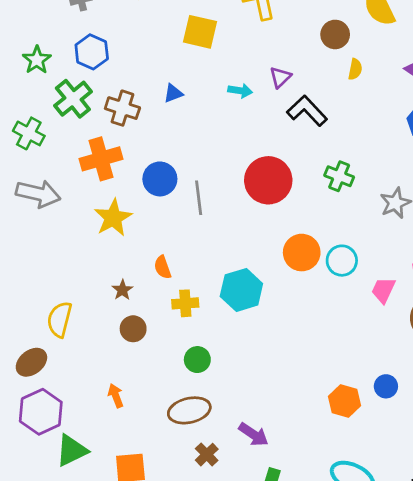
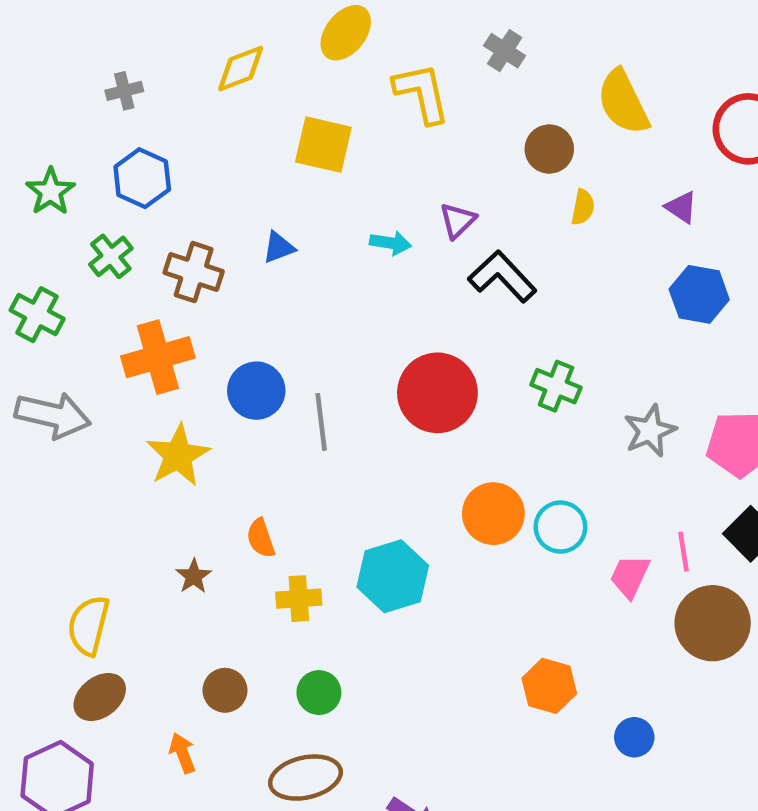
green cross: (73, 99) -> (111, 256), size x0.7
brown circle: (133, 329) -> (225, 690), moved
brown ellipse: (31, 362) -> (100, 697), moved
orange hexagon: (344, 401) -> (549, 686), moved

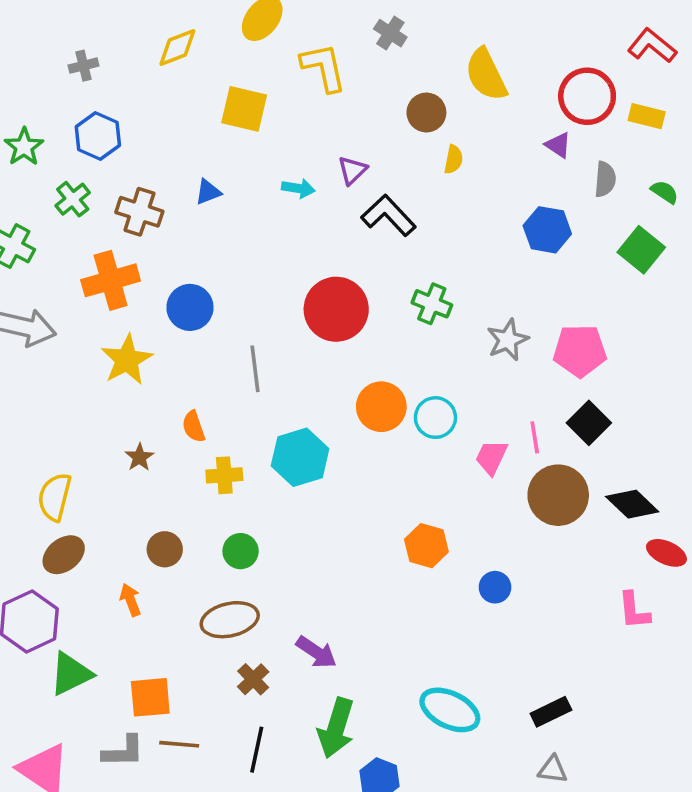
purple triangle: (681, 207) -> (558, 145), moved
gray line: (321, 422) -> (255, 369), moved

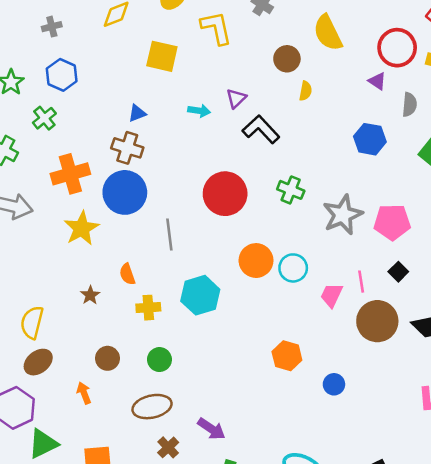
brown cross: (139, 212) -> (127, 148), moved
blue circle: (190, 307) -> (125, 192), size x1.4
gray star: (508, 340) -> (343, 215), size x1.4
black square: (589, 423) -> (398, 272), size x0.7

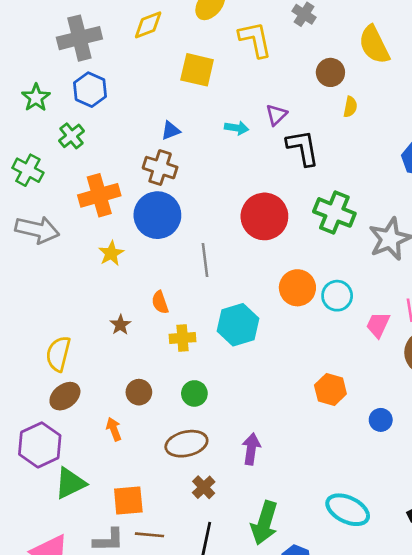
gray cross: (52, 27) -> (79, 38), size x2.0
black L-shape: (261, 129) -> (303, 148), turned 33
green cross: (291, 190) -> (334, 212), size x1.4
yellow star: (81, 228) -> (111, 253), size x0.7
purple arrow: (211, 429) -> (251, 449), moved, turned -116

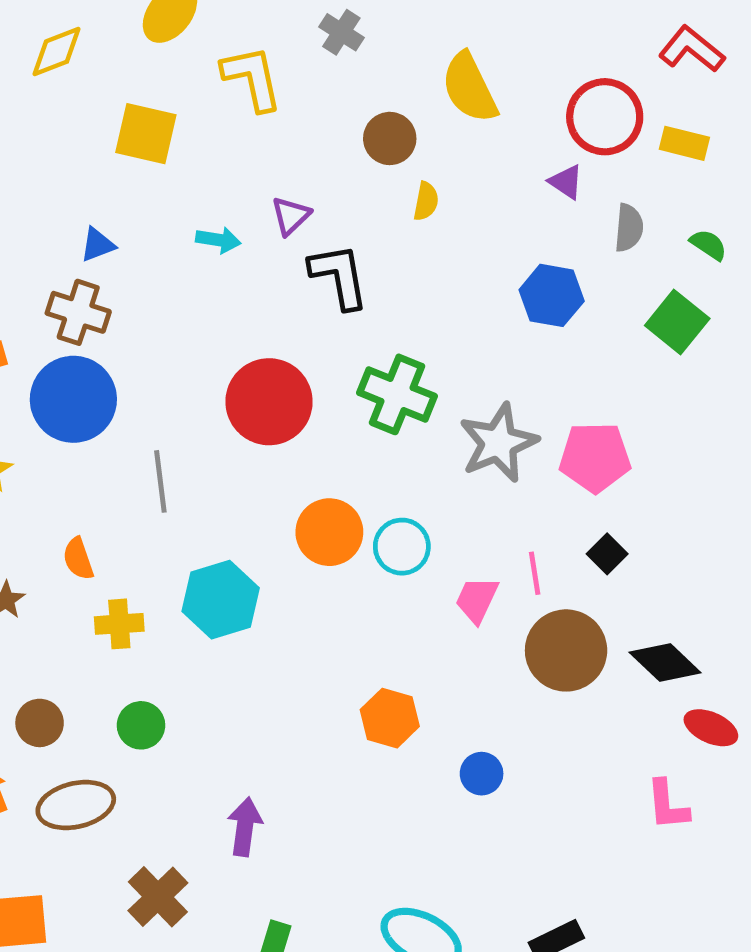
brown ellipse: (186, 444) -> (76, 805), moved
brown cross: (204, 487) -> (158, 897), size x1.4

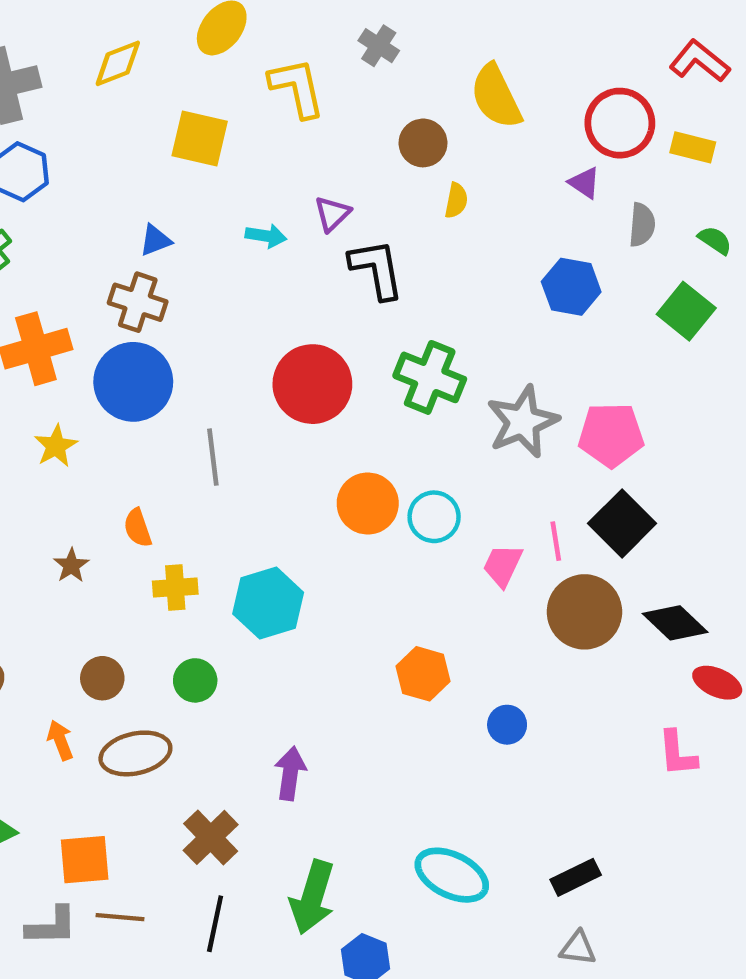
black square: (607, 554) -> (622, 523), size x1.8
cyan hexagon: (221, 600) -> (268, 603), moved

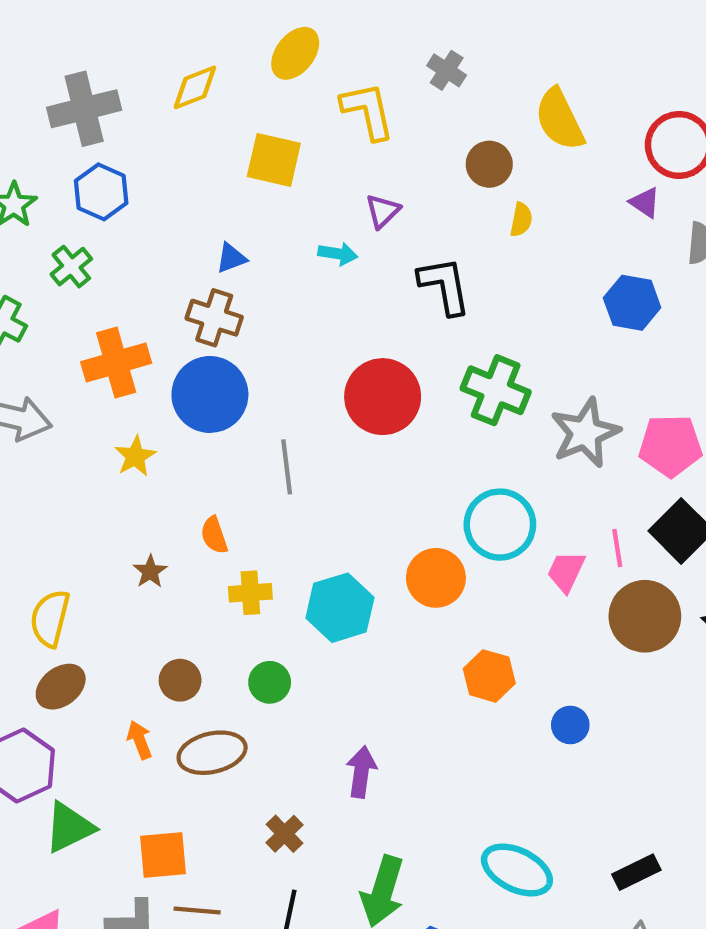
purple triangle: (332, 214) -> (383, 211), moved
orange circle: (368, 504) -> (436, 578), moved
cyan circle: (434, 517) -> (500, 525), size x1.4
brown cross: (211, 837) -> (285, 834), size x0.7

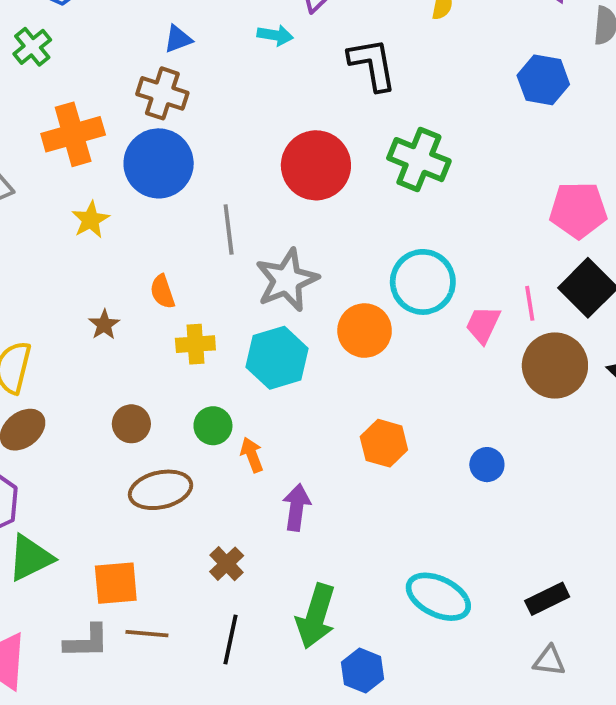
gray star: (585, 433) -> (287, 280), moved
orange hexagon: (489, 676) -> (384, 443), moved
orange arrow: (140, 740) -> (252, 455), moved

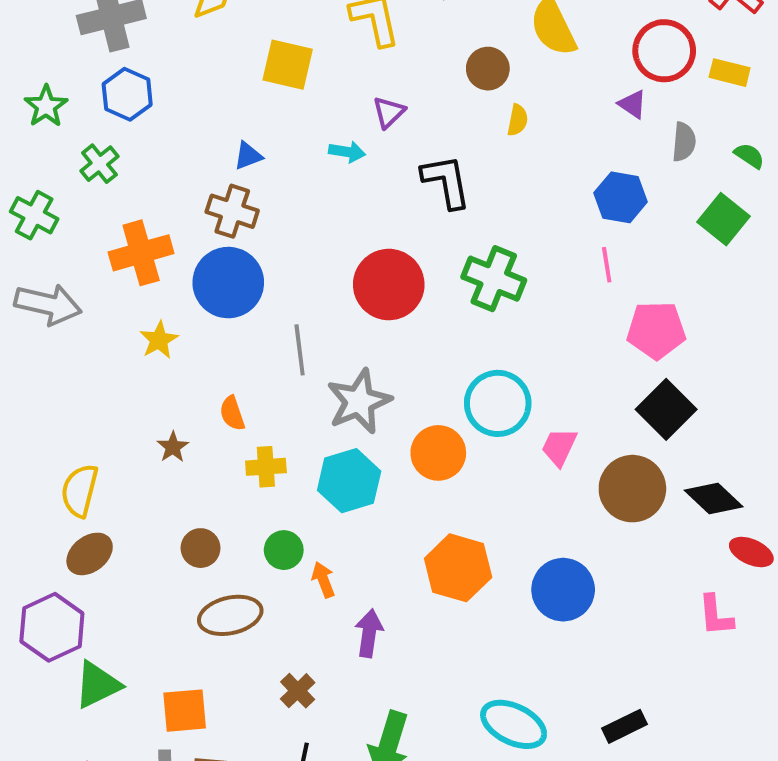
pink line: (530, 303) -> (607, 265), moved
orange hexagon: (384, 443) -> (458, 568), size x1.4
blue circle: (487, 465) -> (563, 590), size x1.8

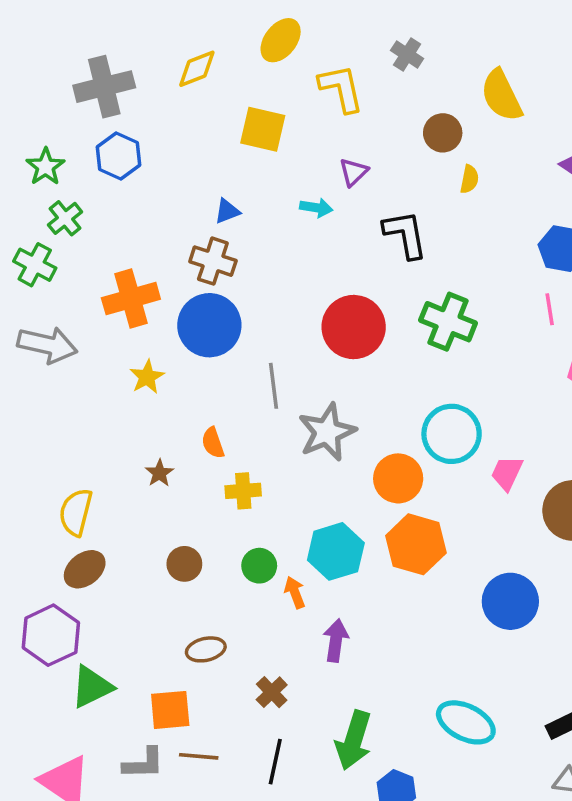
green cross: (99, 164) -> (65, 218), moved
cyan hexagon: (349, 481) -> (336, 551), moved
orange hexagon: (458, 568) -> (416, 544), moved
brown ellipse: (230, 615) -> (206, 649), moved, size x0.7

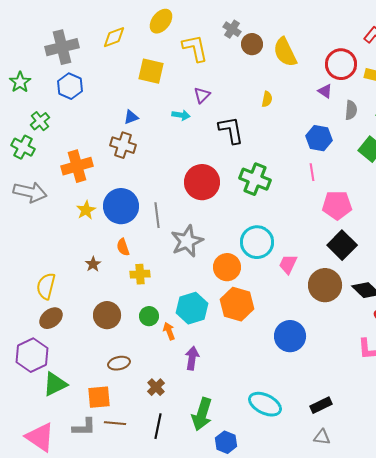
brown circle: (443, 133) -> (252, 44), moved
green star: (45, 167) -> (20, 82), moved
blue circle: (209, 325) -> (121, 206), moved
brown circle: (184, 564) -> (107, 315), size x1.4

